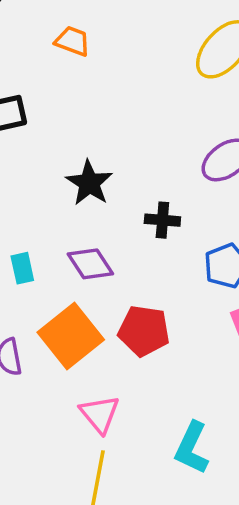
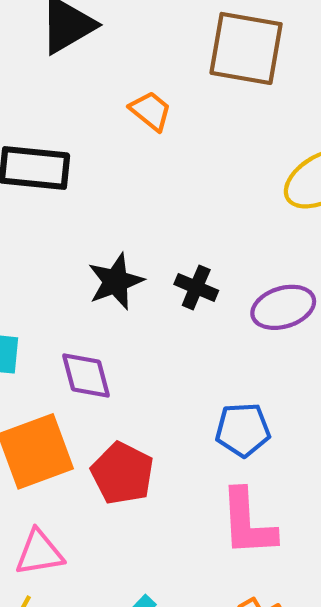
black cross: (162, 220) -> (196, 287), moved
pink triangle: (100, 414) -> (39, 553), turned 42

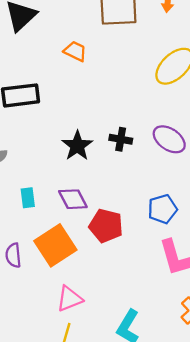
purple ellipse: (283, 307) -> (169, 139), turned 64
red pentagon: (122, 473) -> (106, 226), moved

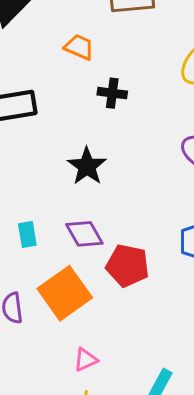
black cross: (121, 139) -> (112, 93), moved
pink triangle: (69, 299) -> (86, 360), size x0.7

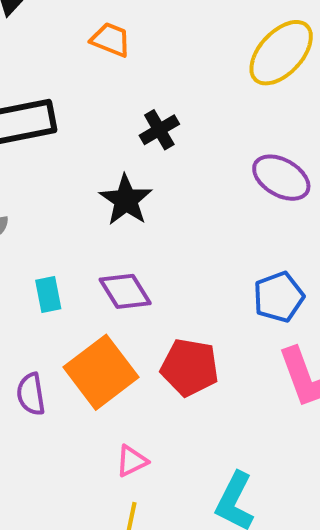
black cross: (112, 93) -> (159, 130), moved, turned -36
red pentagon: (128, 266) -> (190, 367), moved

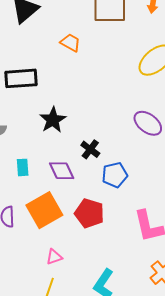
black cross: (159, 130) -> (90, 149), moved, turned -30
black star: (126, 200) -> (53, 120), moved
blue pentagon: (279, 297) -> (115, 175), moved

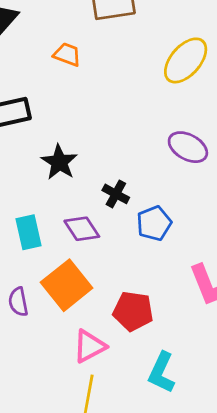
cyan rectangle: (23, 167) -> (29, 232), size x1.4
red pentagon: (89, 213) -> (133, 311), moved
pink triangle: (54, 257) -> (89, 346), size x1.5

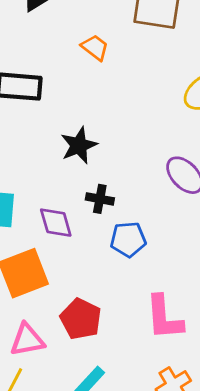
black star: (59, 162) -> (79, 145), moved
black cross: (116, 194) -> (100, 199), turned -35

